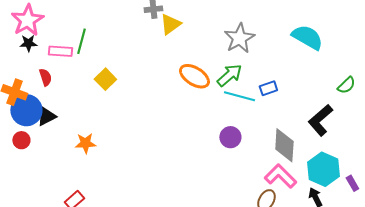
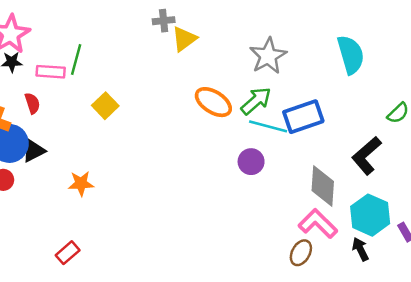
cyan semicircle: (307, 37) -> (351, 55), turned 44
blue rectangle: (268, 88) -> (303, 117), size x1.8
purple circle: (230, 137) -> (251, 162), moved

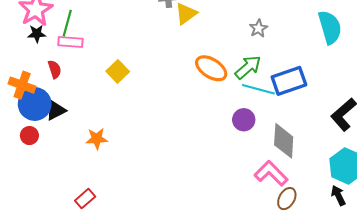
gray star: (268, 56) -> (258, 28), size x0.6
green line: (76, 60) -> (67, 23), moved
gray diamond: (323, 186) -> (284, 141), moved
pink L-shape: (318, 224) -> (271, 173), moved

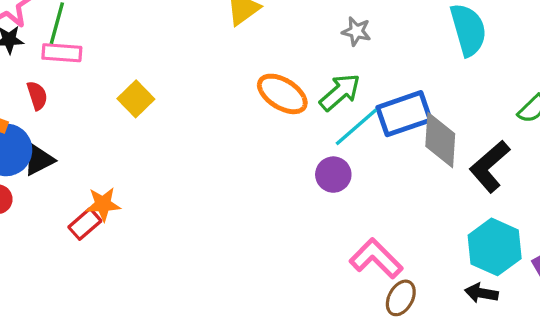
gray star: (258, 28) -> (356, 31), turned -30
cyan line: (258, 89) -> (356, 127), turned -56
gray diamond: (284, 141) -> (440, 140), moved
black arrow: (338, 195) -> (481, 293), turned -54
red rectangle: (85, 199) -> (85, 224), moved

